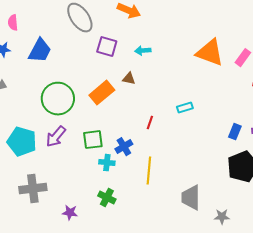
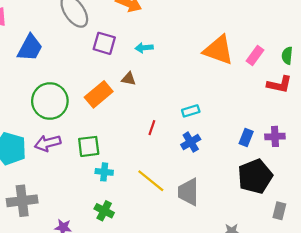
purple arrow: (56, 137) -> (48, 143), turned 35
blue cross: (124, 147) -> (191, 142), moved
yellow line: (149, 171) -> (151, 181), turned -56
gray trapezoid: (191, 198) -> (188, 192), moved

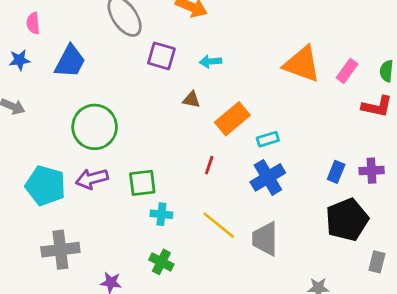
orange rectangle: (99, 94) -> (232, 119), moved
red line: (152, 128) -> (209, 165), moved
blue cross: (191, 142) -> (268, 177), size x1.4

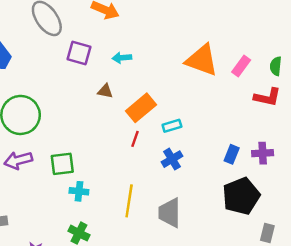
red line: (209, 165) -> (135, 139), moved
blue cross: (268, 177) -> (172, 159), size x0.7
yellow line: (219, 225) -> (129, 201), turned 60

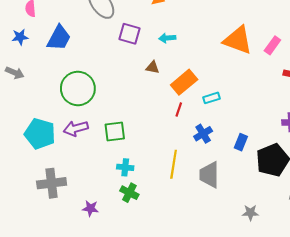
blue rectangle: (232, 154) -> (241, 142), moved
blue cross: (172, 159) -> (203, 134), moved
cyan cross: (79, 191) -> (125, 167), moved

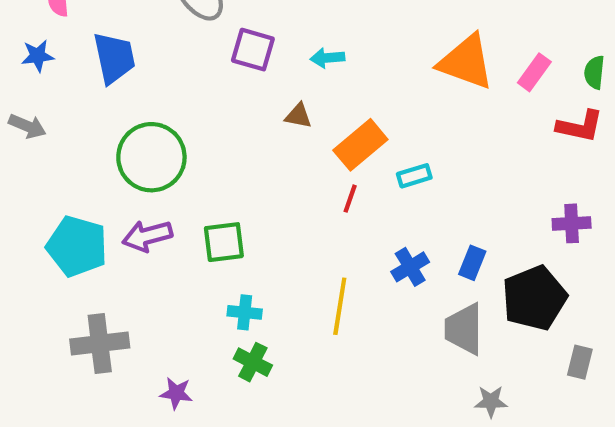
blue trapezoid: (59, 38) -> (114, 58), turned -40
blue cross: (203, 134) -> (410, 267), moved
gray trapezoid: (209, 175) -> (464, 329), moved

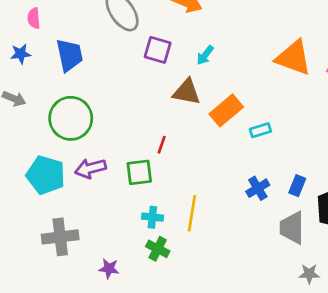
cyan arrow: (327, 58) -> (205, 55), turned -48
brown triangle: (298, 116) -> (187, 92), size x1.6
green circle: (151, 157) -> (71, 118), moved
red line: (350, 199) -> (162, 145), moved
yellow line: (340, 306) -> (192, 213), moved

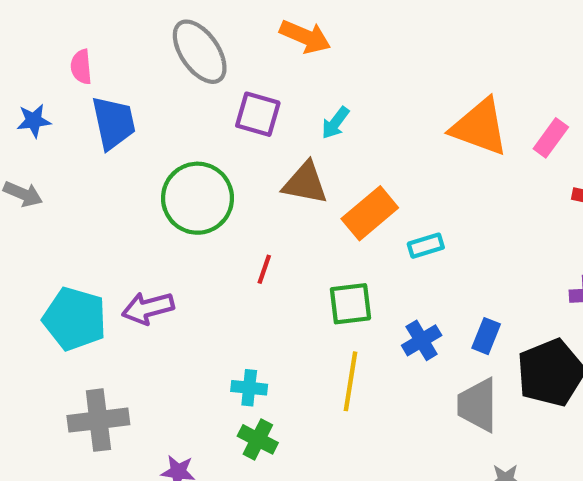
pink semicircle: (34, 18) -> (81, 67), moved
green circle: (71, 118) -> (197, 198), moved
green square: (139, 172) -> (350, 304), moved
yellow line: (192, 213) -> (350, 381), moved

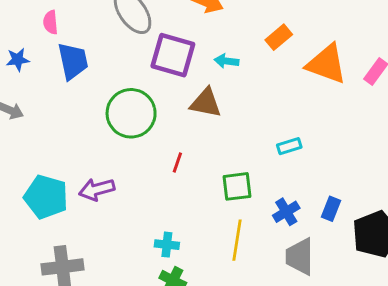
purple square: (258, 114) -> (173, 55), size x1.4
cyan arrow: (335, 123) -> (227, 61), turned 60
orange rectangle: (370, 213) -> (279, 37), moved, size x0.7
gray trapezoid: (478, 405) -> (300, 257), moved

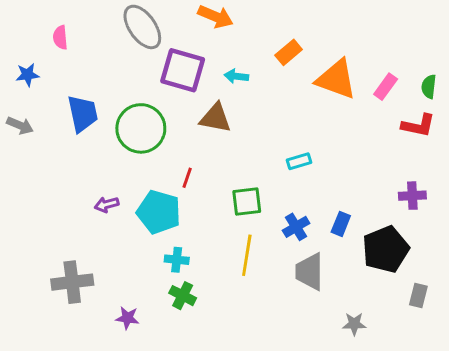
blue trapezoid: (73, 61) -> (83, 114), moved
purple arrow: (97, 189) -> (107, 205), size x0.7
cyan pentagon: (46, 197) -> (159, 212), moved

